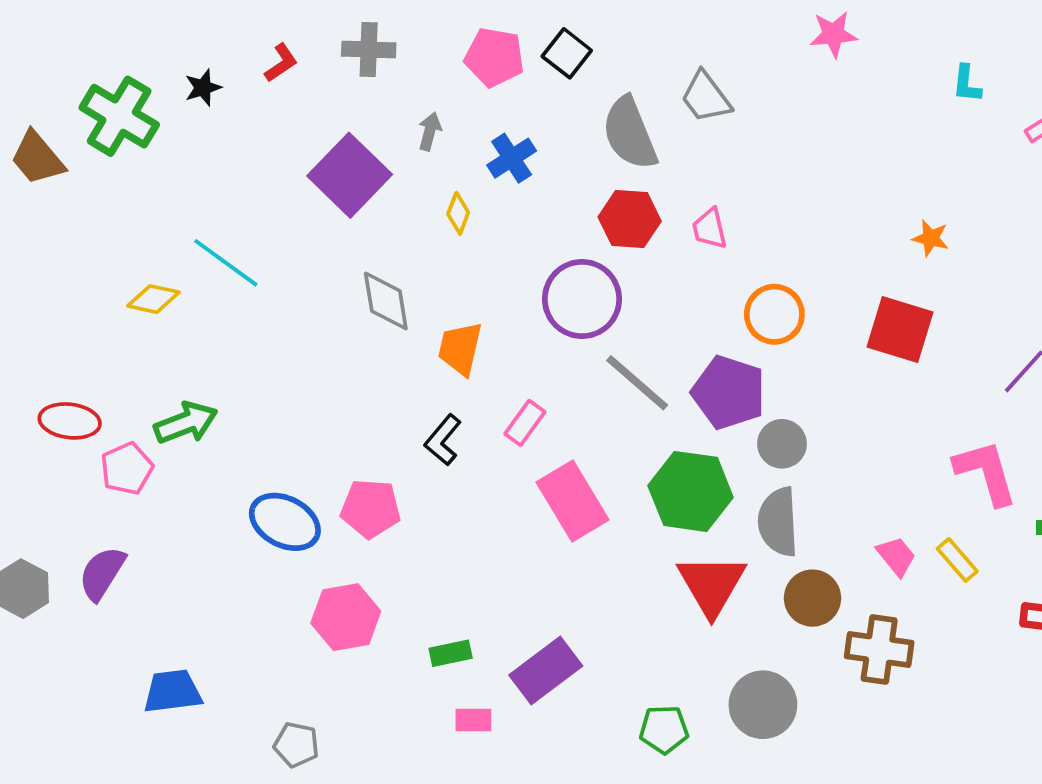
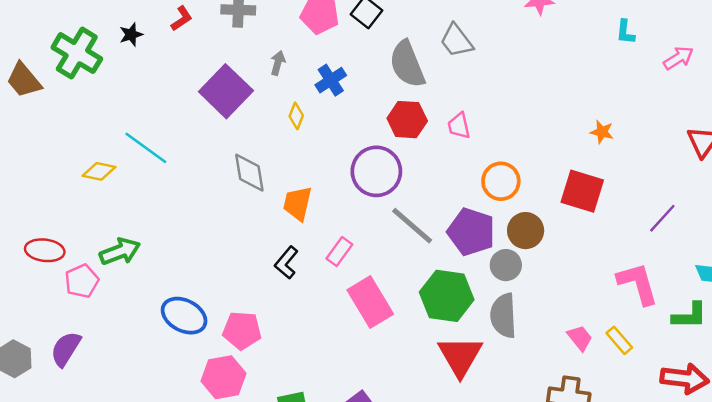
pink pentagon: (371, 509) -> (242, 330), moved
brown circle: (812, 598) -> (526, 231), moved

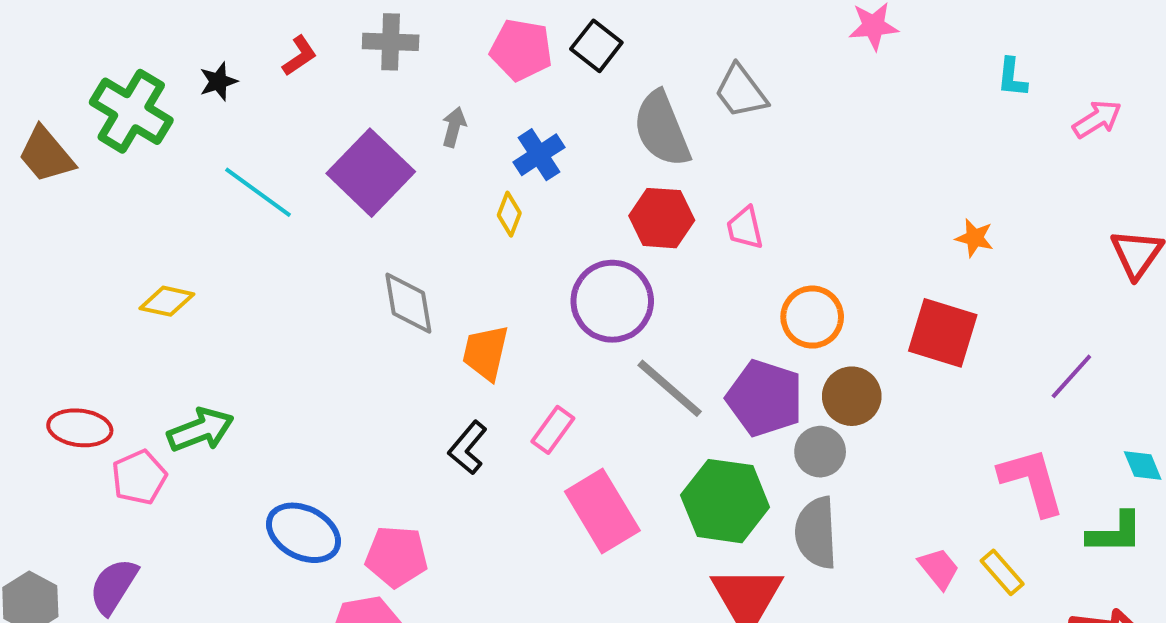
yellow diamond: (296, 116) -> (509, 214), moved
cyan line: (146, 148) -> (258, 192), moved

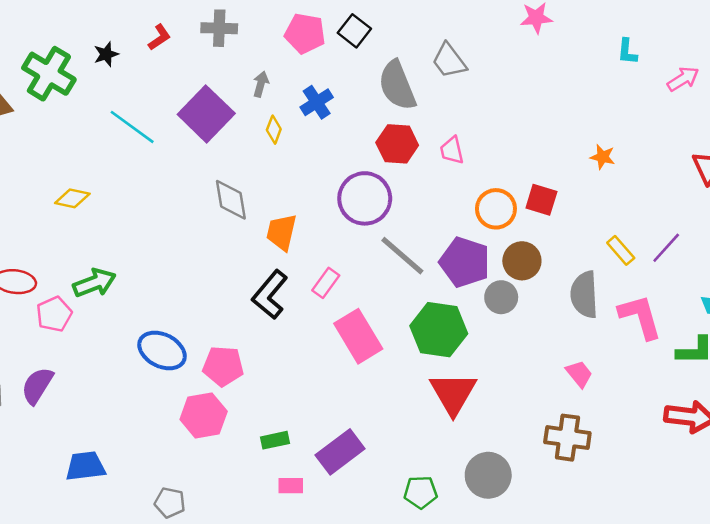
yellow diamond: (509, 214) -> (274, 130), moved
red square: (943, 333) -> (541, 200), moved, size x0.7
black L-shape: (468, 448) -> (270, 295), size x1.4
gray semicircle: (816, 533) -> (584, 295), moved
yellow rectangle: (1002, 572) -> (621, 250), moved

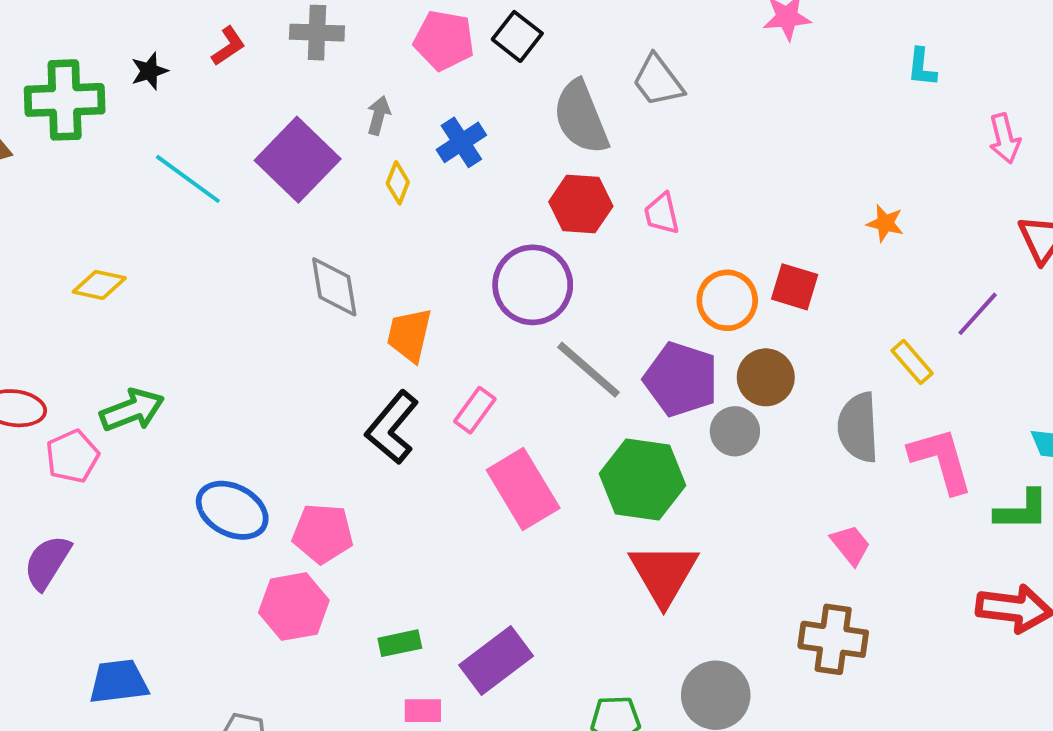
green cross: (49, 74) -> (65, 100), turned -33
pink arrow: (683, 79) -> (1005, 138), moved, turned 108
purple line: (666, 248) -> (978, 314), moved

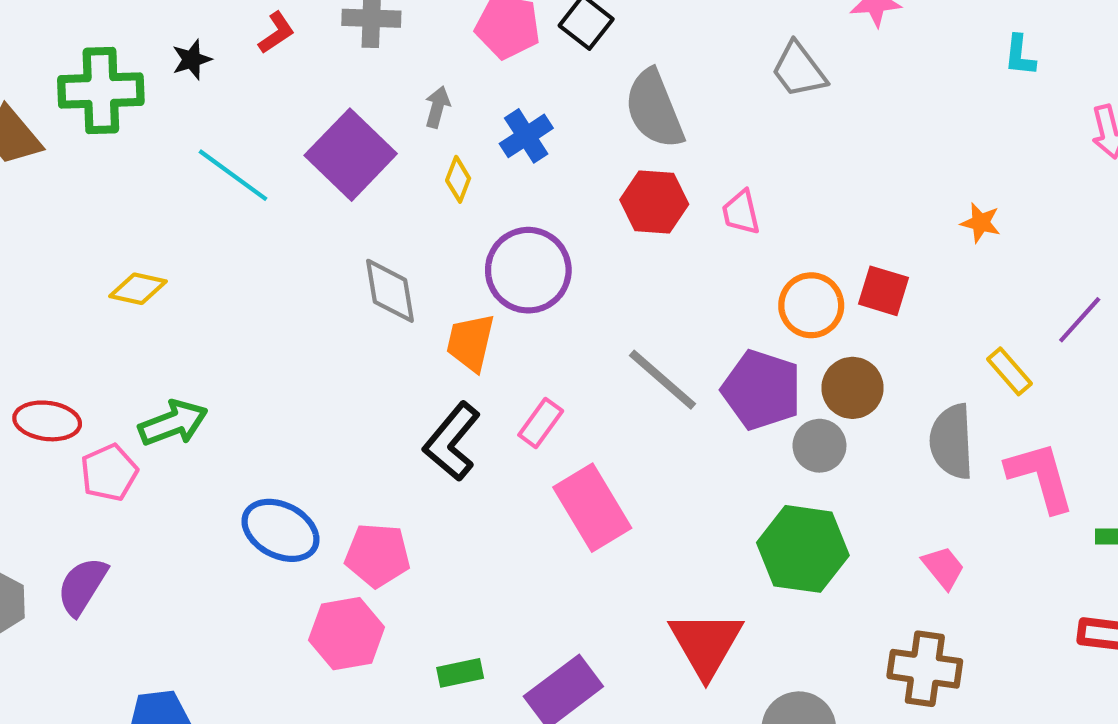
gray trapezoid: (658, 81) -> (799, 70), moved
purple circle: (533, 285) -> (528, 270), moved
green hexagon: (642, 479) -> (803, 549), moved
red triangle: (664, 574) -> (706, 644), moved

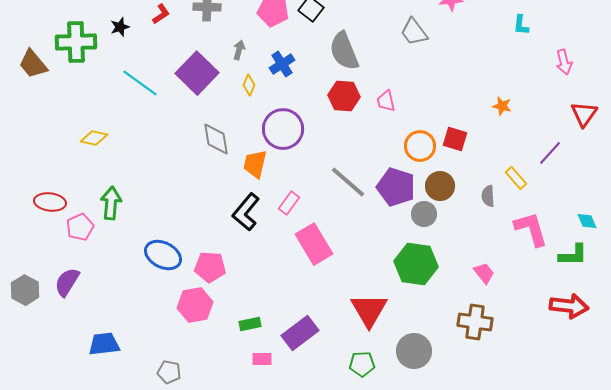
green arrow: (173, 423) -> (111, 203), turned -64
gray semicircle: (952, 442) -> (488, 196), moved, size x0.6

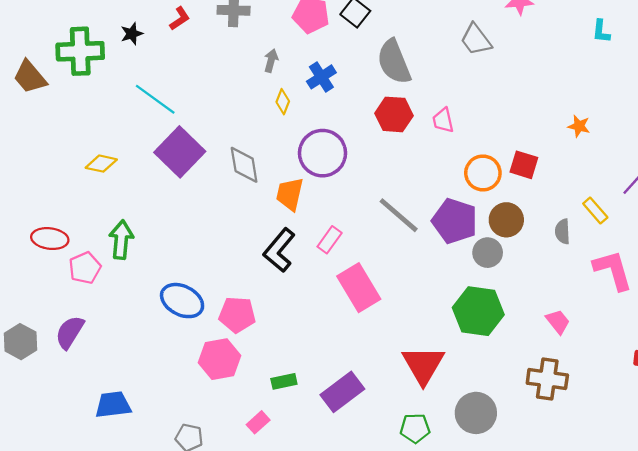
purple square: (197, 73) -> (180, 152), moved
pink rectangle: (262, 359) -> (258, 422), moved, turned -42

